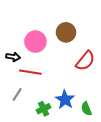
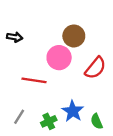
pink circle: (35, 42) -> (59, 58), moved
black arrow: (13, 57) -> (15, 37), moved
gray line: (17, 94) -> (19, 117), moved

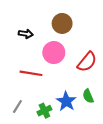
brown circle: (74, 36) -> (62, 23), moved
black arrow: (15, 37) -> (26, 34), moved
green semicircle: (97, 121) -> (88, 96), moved

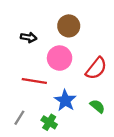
green semicircle: (88, 96) -> (97, 106), turned 152
blue star: (66, 101) -> (65, 100), moved
green cross: (44, 111) -> (49, 122), turned -32

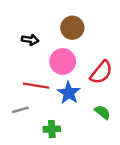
blue star: (65, 100) -> (69, 93), moved
gray line: (19, 118) -> (20, 110), moved, turned 42
green cross: (49, 122) -> (52, 129), turned -35

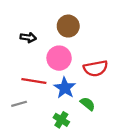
red semicircle: (101, 72) -> (96, 68), turned 40
green semicircle: (103, 112) -> (88, 104), moved
green cross: (52, 129) -> (61, 120), moved, turned 35

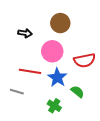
gray line: (19, 104) -> (17, 92), turned 32

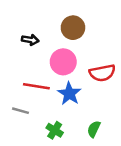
green semicircle: (77, 92) -> (94, 129), moved, turned -104
green cross: (54, 106) -> (55, 130), moved

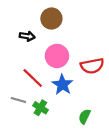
brown circle: (73, 28) -> (51, 19), moved
red line: (36, 86) -> (33, 78), turned 35
green cross: (55, 130) -> (40, 108), moved

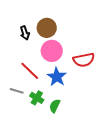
brown circle: (51, 19) -> (47, 28), moved
black arrow: (27, 36) -> (25, 33), turned 64
green semicircle: (84, 117) -> (55, 106), moved

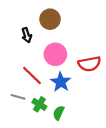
brown circle: (47, 28) -> (50, 19), moved

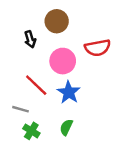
red semicircle: (89, 64) -> (98, 48), moved
green cross: (39, 104) -> (31, 131), moved

